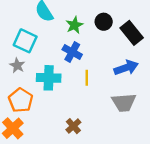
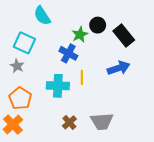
green star: (74, 25) -> (80, 35), moved
cyan cross: (49, 78) -> (58, 86), moved
gray trapezoid: (124, 102) -> (102, 121), moved

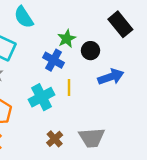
black circle: (98, 25) -> (90, 51), moved
black rectangle: (124, 36) -> (120, 24), moved
cyan cross: (58, 86) -> (42, 97), turned -30

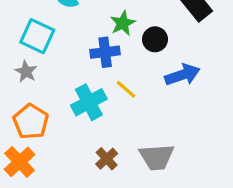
blue cross: (53, 60) -> (105, 52), turned -36
yellow line: (69, 88) -> (126, 89), turned -49

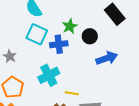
cyan square: (37, 36) -> (37, 34), moved
yellow line: (126, 89) -> (72, 93), moved, turned -32

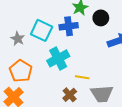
cyan square: (37, 34) -> (42, 30), moved

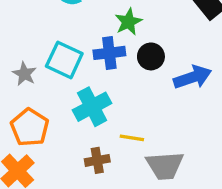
black circle: (101, 18) -> (151, 56), moved
brown cross: (70, 95) -> (97, 160), moved, turned 32

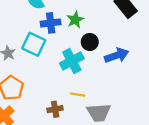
blue cross: (109, 53) -> (51, 23), moved
cyan cross: (92, 107) -> (72, 61), moved

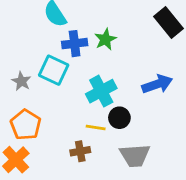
black circle: (90, 42) -> (119, 118), moved
yellow line: (77, 95) -> (96, 128), moved

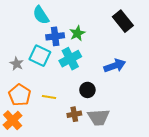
cyan cross: (101, 91) -> (70, 59), moved
yellow line: (96, 128) -> (49, 97), moved
brown cross: (80, 151) -> (74, 114), moved

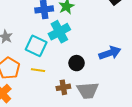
cyan square: (40, 56) -> (36, 46), moved
blue arrow: (115, 66) -> (110, 53), moved

